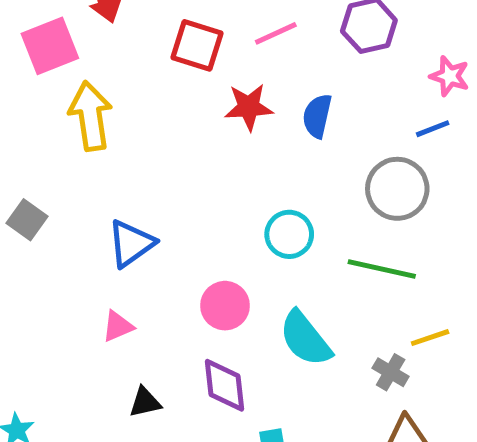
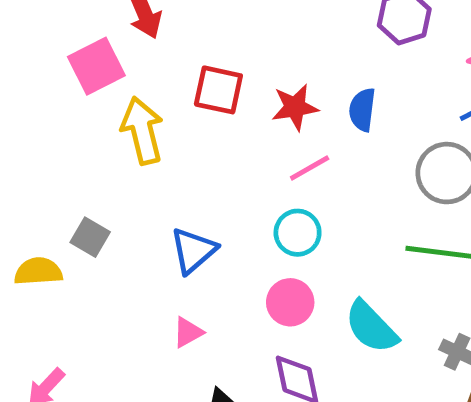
pink line: (276, 33) -> (310, 168), moved
red square: (197, 45) -> (218, 90), moved
cyan circle: (289, 234) -> (298, 233), moved

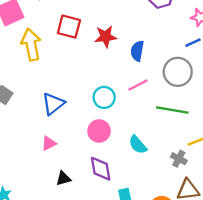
blue semicircle: (362, 110) -> (137, 51), moved
pink line: (310, 168) -> (138, 85), moved
cyan semicircle: (371, 327) -> (138, 145), size x0.7

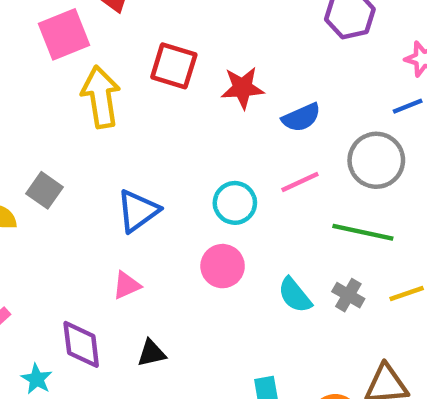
blue semicircle: (137, 51) -> (301, 117), turned -126
gray cross: (179, 159) -> (348, 295), moved
purple diamond: (101, 169) -> (81, 344), moved

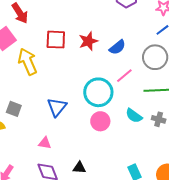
cyan circle: (235, 203) -> (98, 92), size x1.5
pink triangle: (126, 285) -> (45, 143), moved, turned 48
cyan semicircle: (295, 295) -> (134, 116), moved
black triangle: (151, 353) -> (79, 168), turned 32

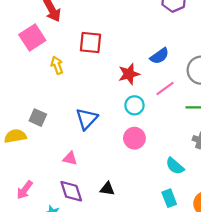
red star: (88, 41) -> (129, 74), moved
yellow arrow: (28, 62) -> (57, 65), size x0.6
cyan circle: (98, 92) -> (134, 105), size x0.6
cyan semicircle: (134, 116) -> (175, 166), moved

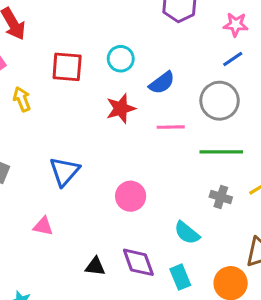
pink line: (165, 88) -> (171, 127), turned 36
cyan circle: (134, 105) -> (121, 59), moved
purple diamond: (71, 191) -> (138, 262), moved

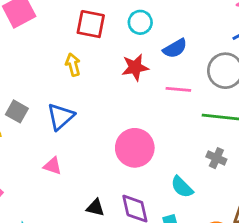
yellow arrow: (22, 99) -> (73, 65), moved
blue triangle: (64, 171) -> (61, 117), moved
pink circle: (131, 196) -> (135, 148), size x1.4

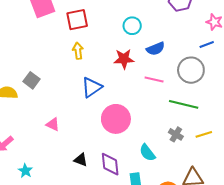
red square: (91, 24) -> (77, 20), moved, turned -30
blue triangle: (61, 117) -> (92, 87), moved

